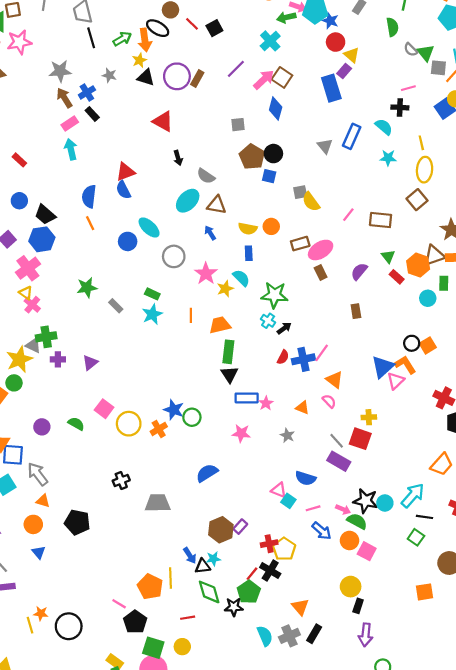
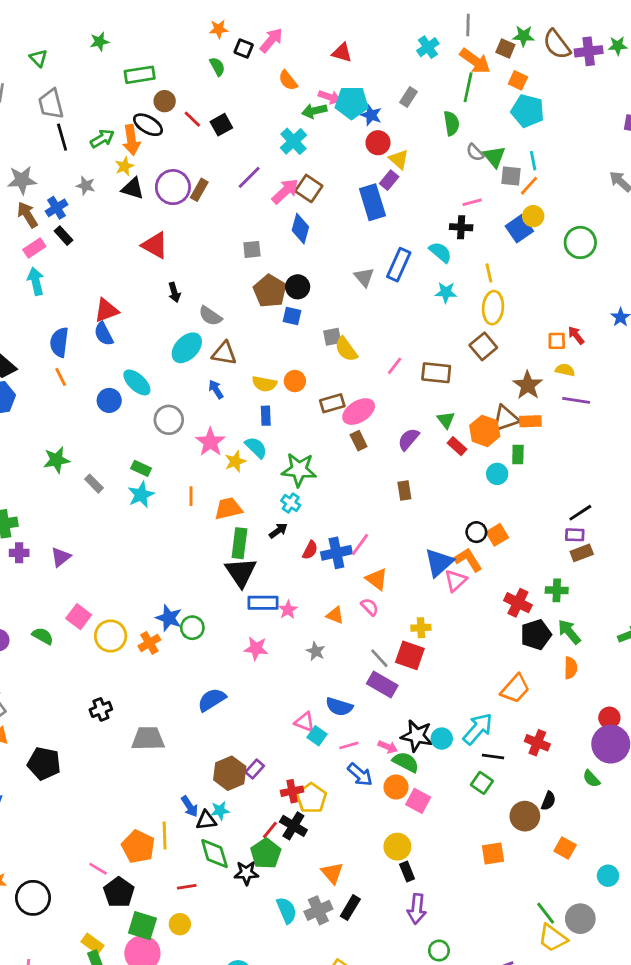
black arrow: (284, 328) -> (278, 531), moved
black triangle: (229, 374) -> (241, 572), size x1.4
black rectangle: (358, 606) -> (407, 872), turned -40

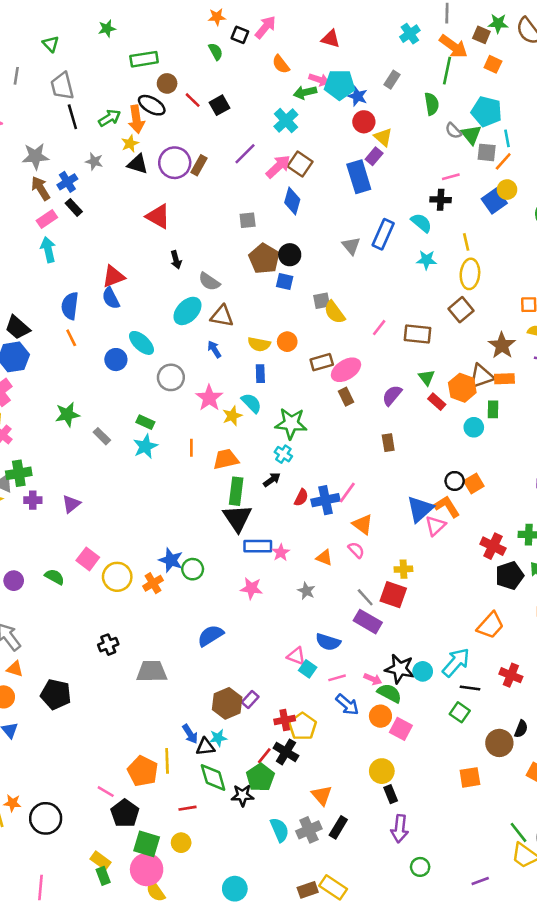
cyan pentagon: (528, 111) -> (487, 112), moved

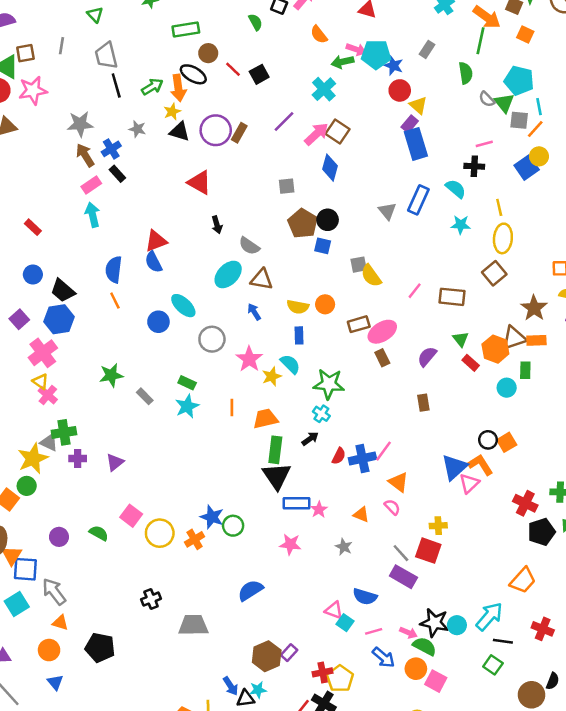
blue rectangle: (359, 177) -> (416, 144), moved

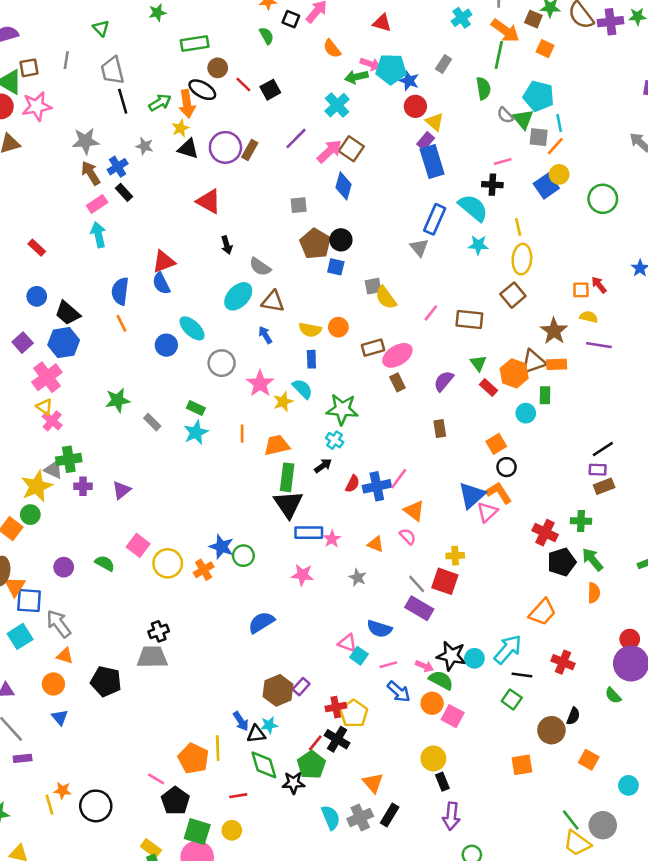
cyan semicircle: (456, 189) -> (473, 208), size x1.4
gray triangle: (387, 211) -> (419, 248), moved
orange square: (507, 442) -> (496, 444), moved
gray trapezoid: (193, 625) -> (152, 657), moved

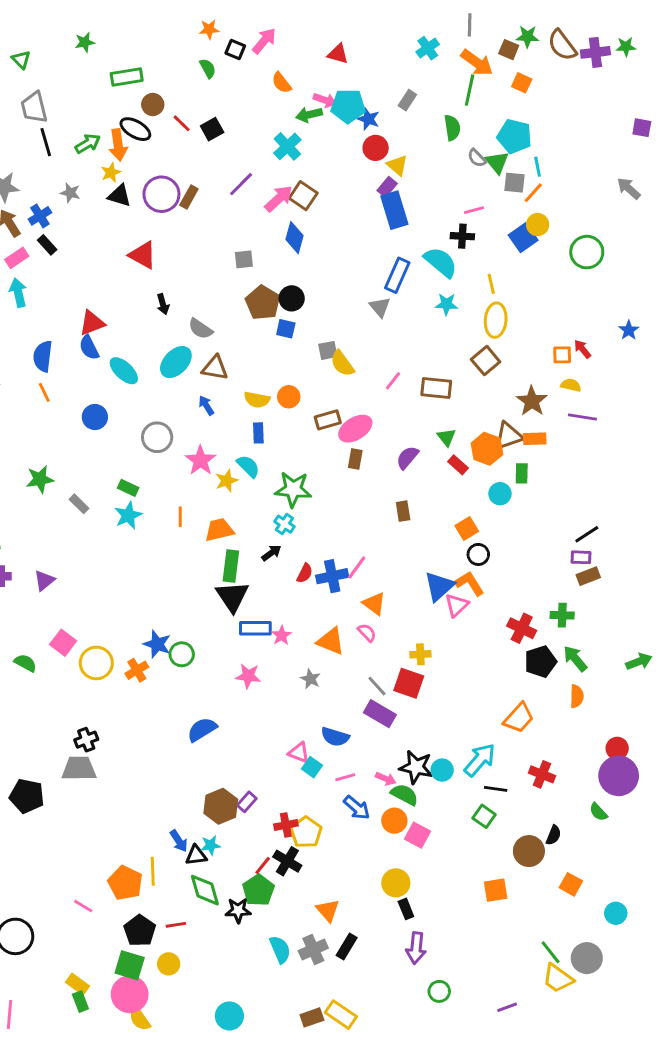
cyan ellipse: (192, 328) -> (124, 371), moved
brown rectangle: (397, 382) -> (355, 459), turned 36
orange triangle: (376, 544) -> (331, 641), size x1.5
black pentagon: (175, 801) -> (140, 931), moved

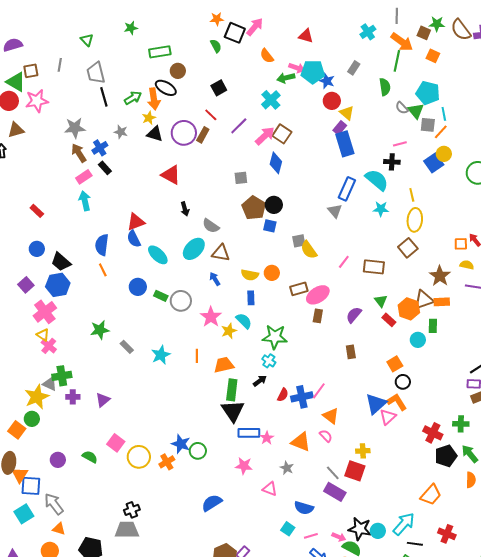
black square: (235, 50) -> (235, 33), size x1.5
red line: (182, 123) -> (211, 115), moved
green rectangle: (128, 488) -> (161, 296), moved
pink triangle: (299, 753) -> (270, 489), moved

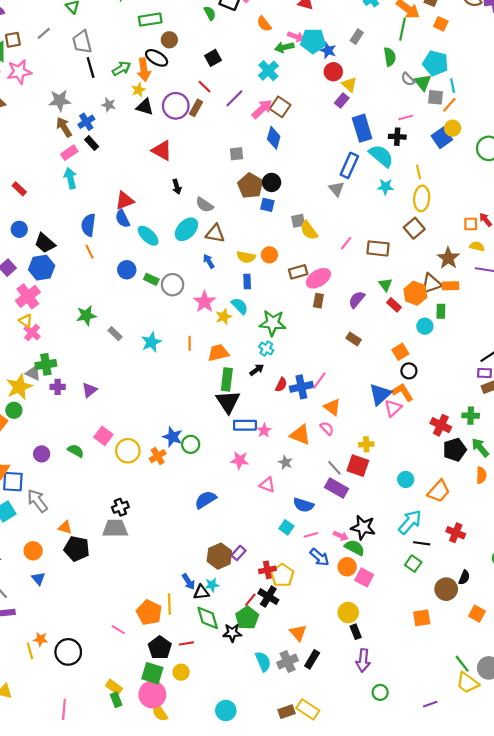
gray line: (60, 65) -> (44, 33), turned 40
blue rectangle: (345, 144) -> (362, 128), moved
brown rectangle: (351, 352) -> (354, 339), turned -48
orange triangle: (59, 529) -> (65, 527), moved
cyan circle: (378, 531) -> (406, 479), moved

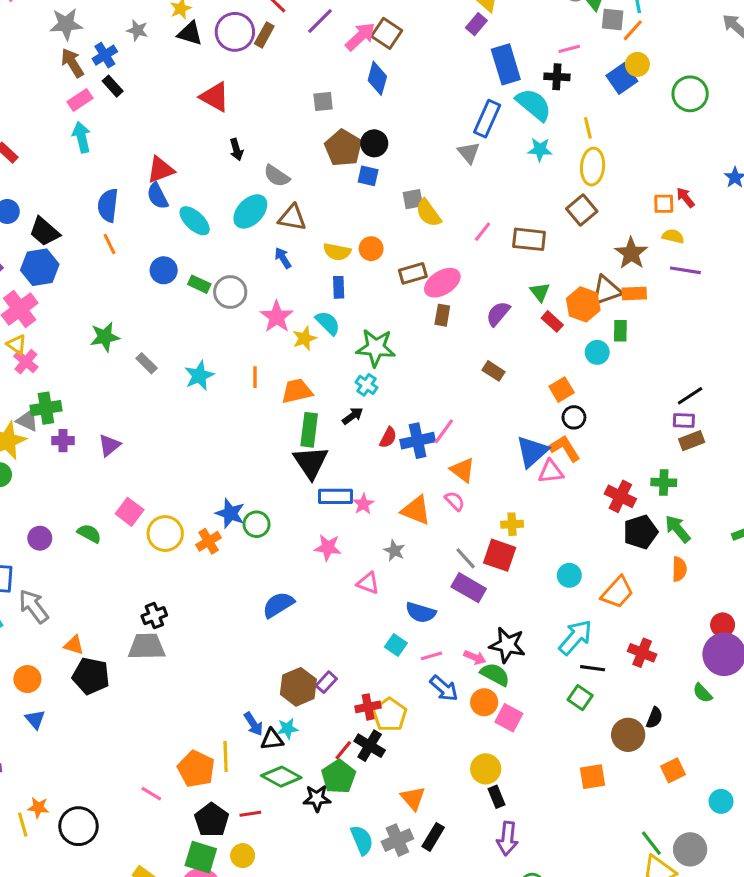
pink triangle: (393, 408) -> (551, 472), turned 36
orange square: (477, 614) -> (673, 770), turned 35
green diamond: (208, 618) -> (281, 777), turned -45

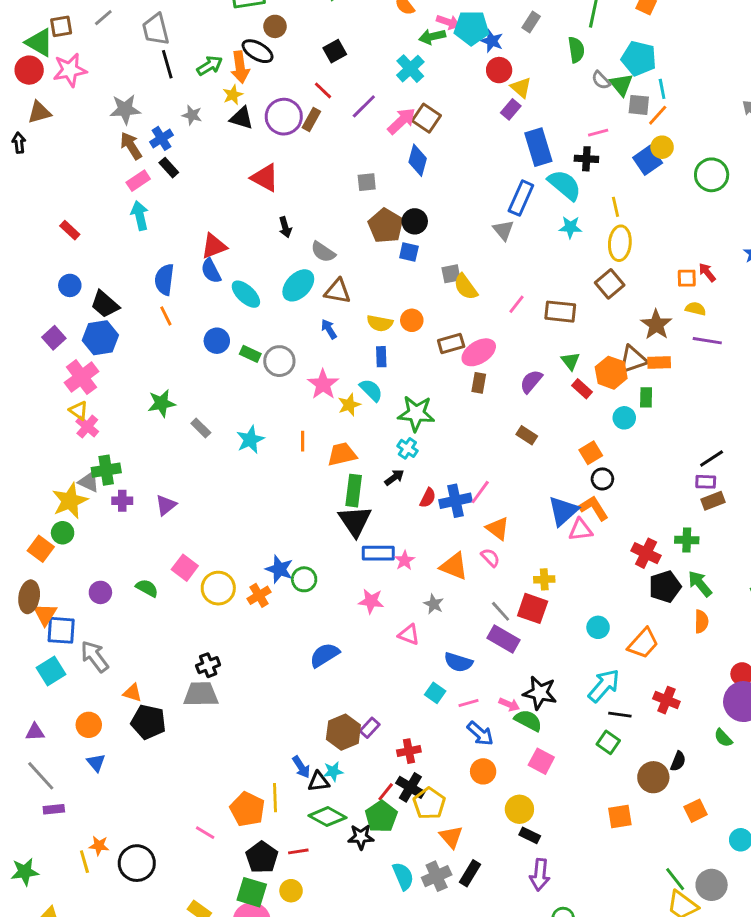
orange circle: (484, 702) -> (483, 771), moved
yellow pentagon: (390, 715) -> (429, 803), moved
black rectangle: (497, 797) -> (530, 835), turned -42

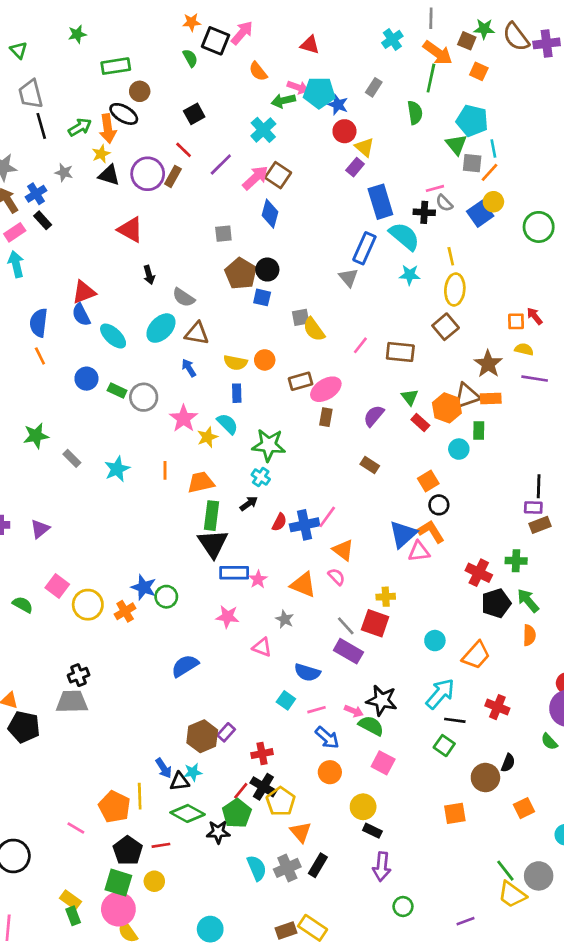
gray semicircle: (601, 80) -> (444, 203), moved
black line: (712, 459) -> (539, 486), turned -55

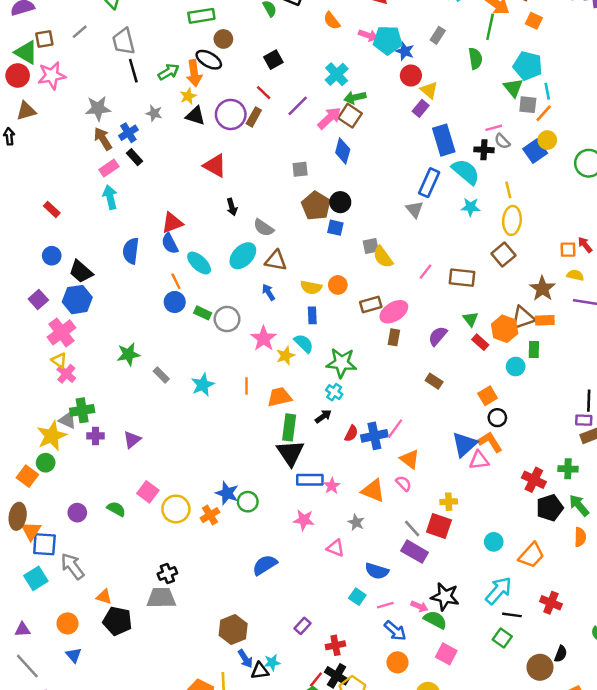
green arrow: (283, 101) -> (355, 97), moved
orange line: (40, 356) -> (176, 281), moved
brown hexagon: (202, 736) -> (233, 630), moved

